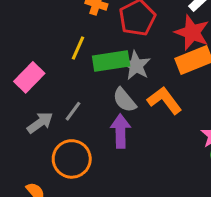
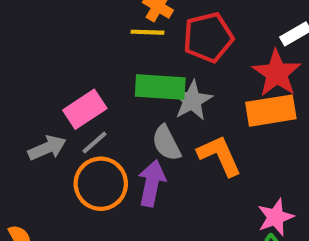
yellow line: (78, 48) -> (148, 32), moved, turned 55
pink rectangle: (29, 77) -> (85, 109), moved
orange circle: (72, 159) -> (101, 184), moved

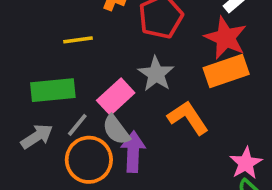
yellow line: (148, 32) -> (78, 40), moved
green rectangle: (160, 87) -> (53, 90), moved
pink rectangle: (85, 109) -> (116, 97), moved
gray semicircle: (166, 143) -> (116, 130), moved

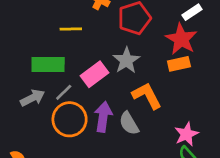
orange rectangle: (226, 71) -> (179, 64), size x0.7
gray semicircle: (116, 130) -> (129, 123), moved

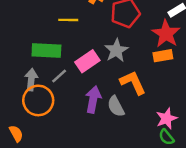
gray arrow: (33, 98) -> (31, 80), turned -60
orange circle: (70, 119) -> (38, 100), moved

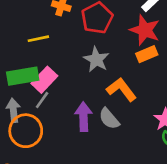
pink rectangle: (87, 61) -> (44, 80), moved

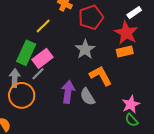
yellow line: (38, 39) -> (43, 26), turned -42
green rectangle: (23, 76) -> (26, 53), turned -65

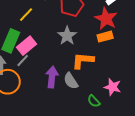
orange L-shape: (101, 76) -> (83, 60), turned -55
pink star: (131, 104) -> (113, 87), turned -30
green semicircle: (132, 120) -> (94, 101), moved

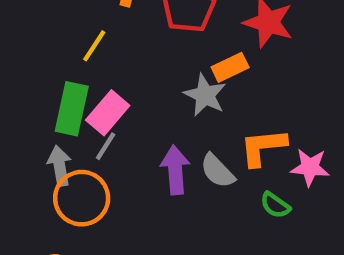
gray star: (67, 36) -> (205, 95), moved
orange rectangle: (105, 37) -> (230, 67), moved
orange L-shape: (83, 60) -> (263, 147), moved

